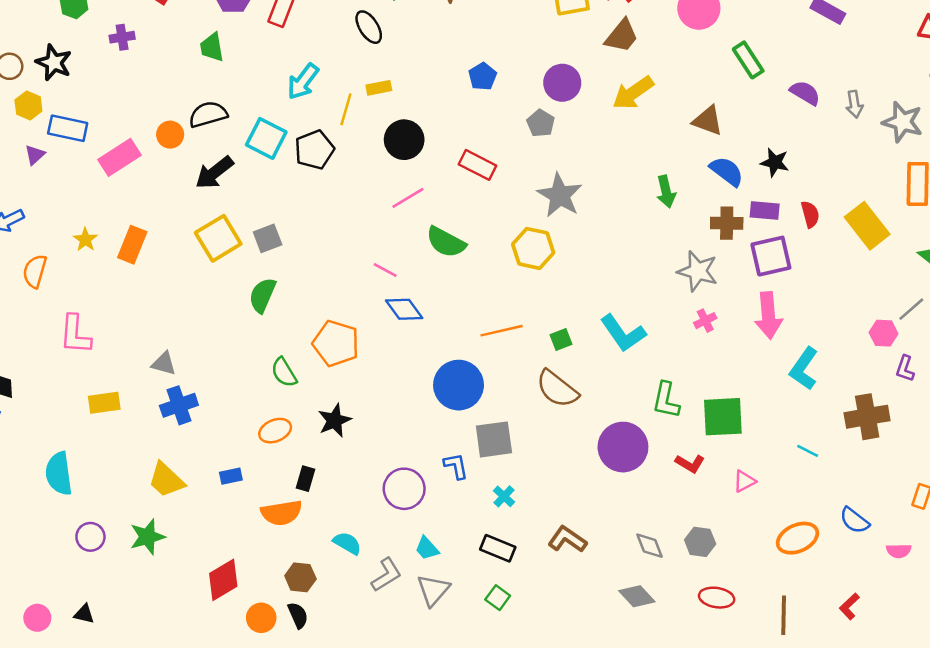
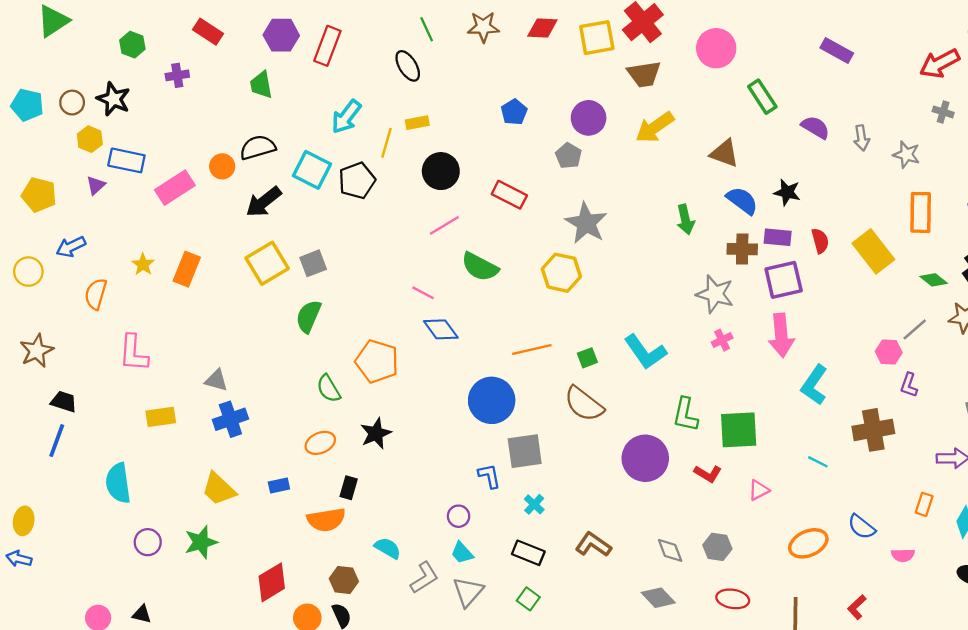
brown trapezoid: (622, 36) -> (644, 74), turned 42
gray star: (903, 122) -> (906, 155), size x0.7
purple circle: (404, 489) -> (459, 516), moved, size x0.6

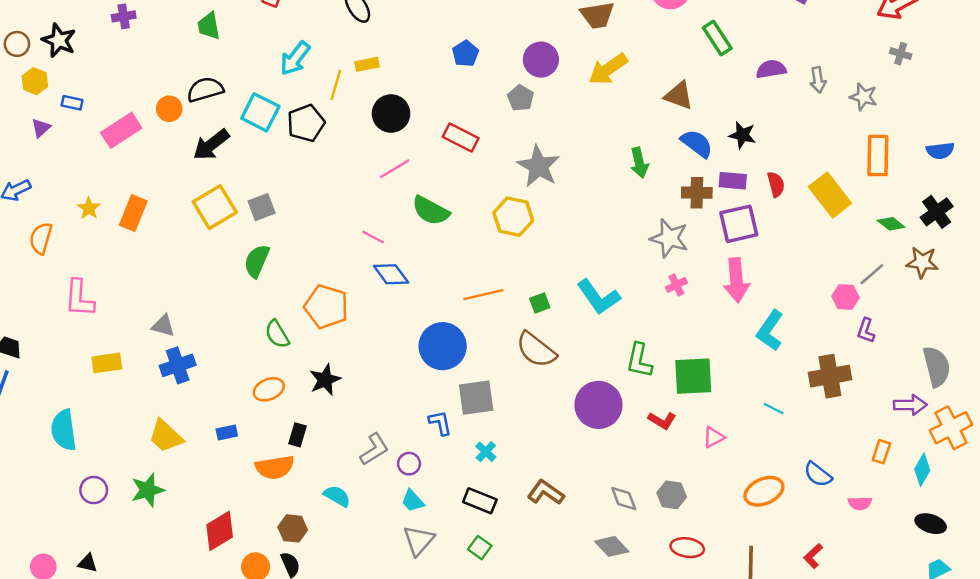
purple semicircle: (815, 127) -> (771, 69), turned -40
blue rectangle: (126, 160) -> (72, 103), size x0.6
gray L-shape: (424, 578) -> (374, 449), moved

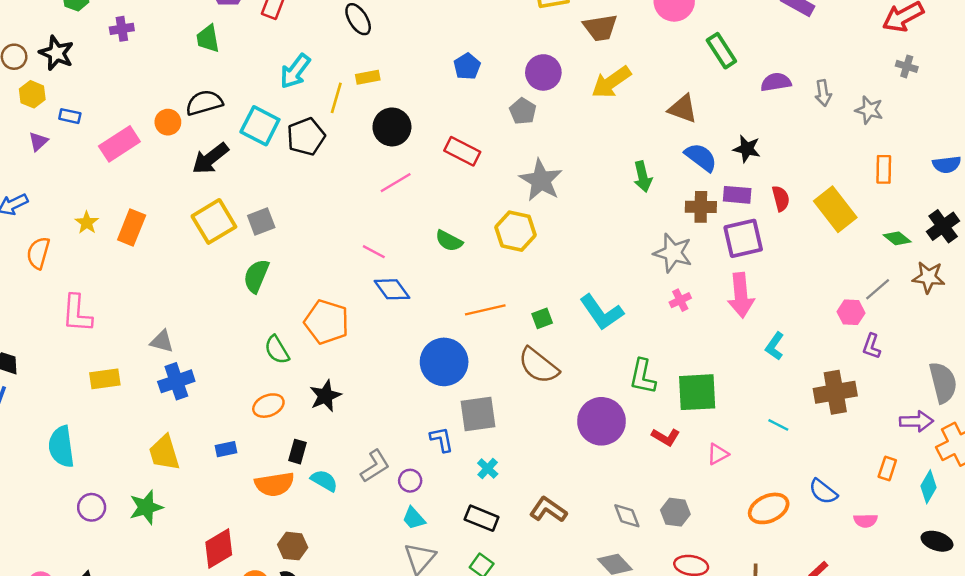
orange rectangle: (878, 155) -> (884, 169), size x0.7
green semicircle: (431, 211) -> (449, 241), moved, size x0.7
cyan L-shape: (770, 331) -> (775, 346), size x0.7
yellow trapezoid: (166, 436) -> (164, 453), turned 30
cyan semicircle: (337, 496) -> (324, 481), moved

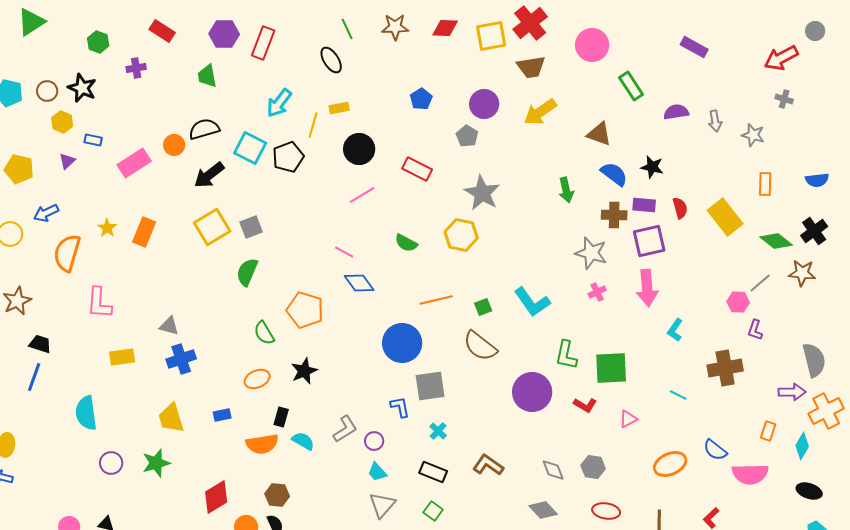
green diamond: (897, 238) -> (776, 241), size x1.4
orange semicircle: (38, 253) -> (67, 253), size x1.4
pink semicircle: (866, 521) -> (750, 474), size x1.8

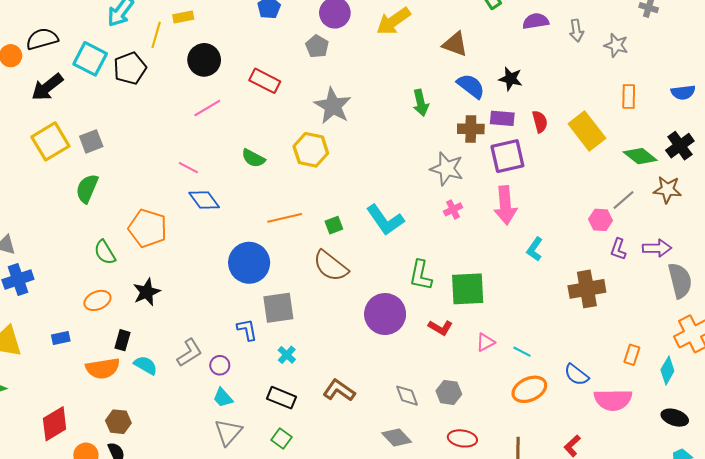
purple arrow: (792, 392) -> (657, 248), moved
cyan line: (678, 395) -> (522, 352), moved

